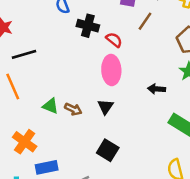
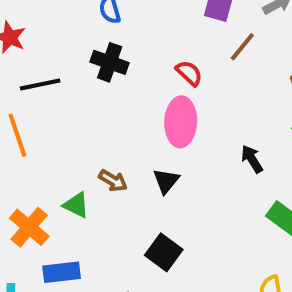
black cross: (88, 26) -> (110, 62), moved
black arrow: (157, 89) -> (252, 159), turned 49
green triangle: (50, 106) -> (76, 205), moved

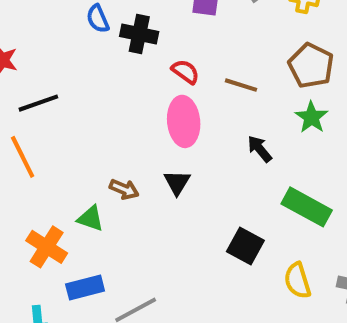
brown line: (242, 47) -> (241, 85), moved, turned 76
black cross: (110, 62) -> (139, 34), moved
black square: (164, 252) -> (245, 246), moved

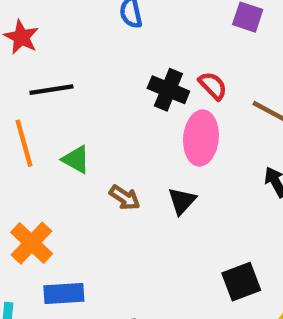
black cross: (139, 34) -> (168, 90), moved
green triangle: (91, 218) -> (76, 159), moved
black square: (245, 246) -> (241, 282), turned 30

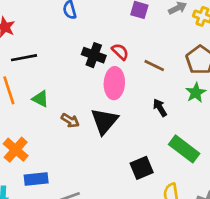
black triangle: (182, 201) -> (104, 121), size x1.6

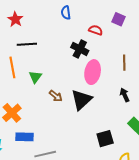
red semicircle: (120, 52) -> (96, 30), moved, turned -32
brown line: (154, 65) -> (124, 63), turned 56
green triangle: (40, 99) -> (35, 77), turned 32

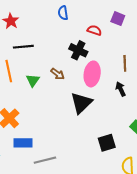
black arrow: (125, 95) -> (121, 89), moved
brown arrow: (56, 96) -> (58, 74), moved

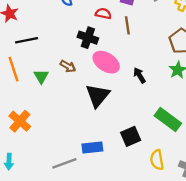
brown line: (125, 63) -> (127, 25), moved
pink ellipse: (92, 74) -> (106, 62), turned -60
blue rectangle: (23, 143) -> (92, 148), moved

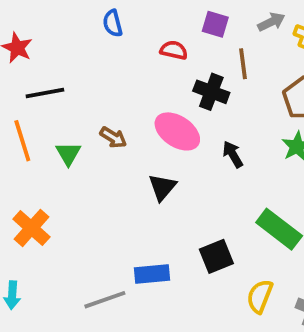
brown line: (127, 25) -> (243, 64), moved
black cross: (88, 38) -> (211, 92), moved
black triangle: (98, 96) -> (162, 187), size x0.7
yellow semicircle: (157, 160) -> (260, 296), turned 30

